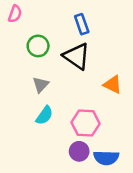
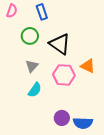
blue rectangle: (82, 24) -> (42, 12), moved
pink hexagon: (86, 123) -> (64, 75), moved

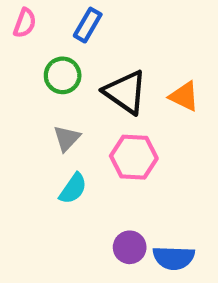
blue rectangle: (42, 12) -> (88, 25), turned 49
orange triangle: (88, 66) -> (184, 96), moved

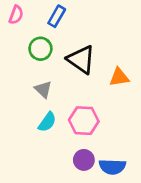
orange triangle: (184, 96) -> (119, 77), moved, turned -35
gray triangle: (67, 138) -> (43, 89), turned -30
pink hexagon: (134, 157) -> (84, 121), moved

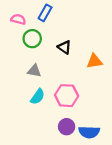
pink semicircle: (16, 15) -> (18, 19), moved, turned -96
black triangle: (81, 60) -> (64, 47), size x0.6
gray triangle: (43, 89) -> (34, 71), turned -32

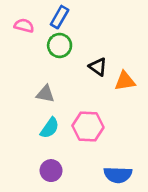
green circle: (32, 39) -> (60, 45), moved
black triangle: (64, 47) -> (98, 67), moved
purple circle: (67, 127) -> (51, 171), moved

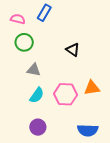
green circle: (60, 45) -> (24, 42), moved
orange triangle: (125, 81) -> (92, 88), moved

